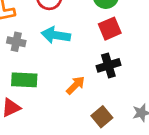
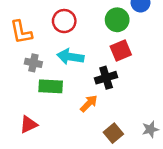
black cross: (108, 65) -> (106, 78), moved
green rectangle: (24, 80) -> (51, 86), moved

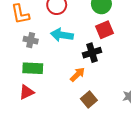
green rectangle: (51, 86) -> (33, 68), moved
brown square: (113, 133) -> (89, 99), moved

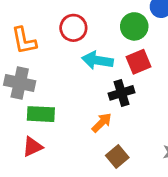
cyan arrow: (62, 35) -> (97, 60), moved
gray cross: (31, 40) -> (20, 83), moved, size x1.5

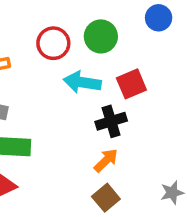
green circle: (134, 26) -> (101, 36), moved
orange arrow: (102, 123) -> (106, 160), moved

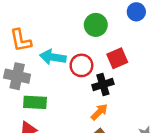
red circle: (53, 43) -> (81, 65), moved
cyan arrow: (82, 82) -> (53, 57), moved

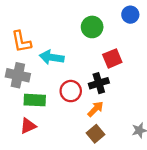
red circle: (81, 65) -> (71, 91), moved

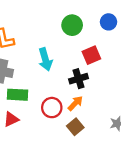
blue circle: (130, 15) -> (109, 22), moved
cyan arrow: (52, 57) -> (45, 59), moved, turned -115
red circle: (71, 91) -> (52, 108), moved

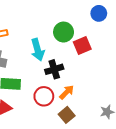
green circle: (72, 25) -> (64, 32), moved
black cross: (79, 79) -> (54, 69), moved

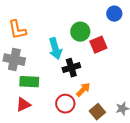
red circle: (44, 96) -> (65, 104), moved
brown square: (67, 115) -> (97, 112), moved

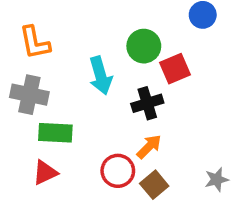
black cross: (71, 68) -> (147, 103), moved
brown square: (97, 112) -> (154, 185), moved

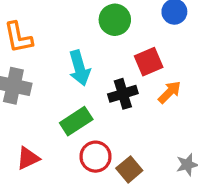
green circle: (144, 46) -> (115, 20), moved
green rectangle: (55, 133) -> (76, 121), moved, turned -36
orange arrow: (149, 147) -> (170, 92), moved

